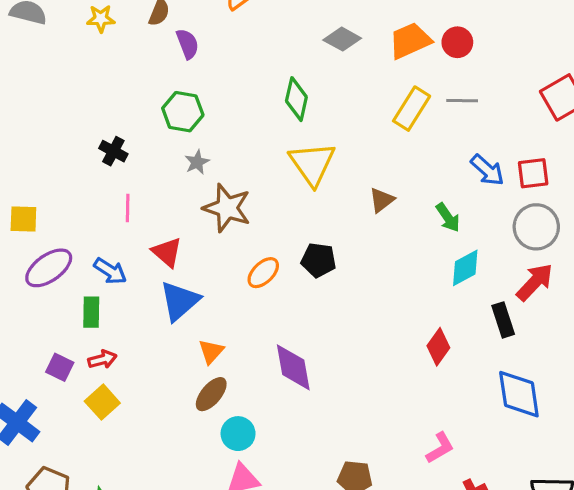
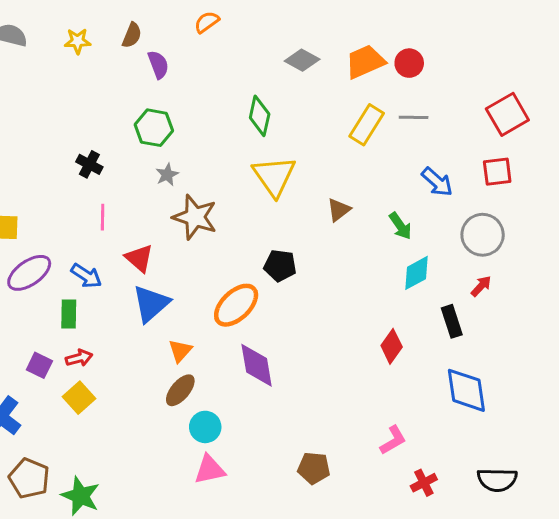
red square: (533, 173) -> (497, 172), moved
orange ellipse: (263, 273) -> (236, 305), moved, size x1.5
red arrow: (535, 282) -> (481, 286), size x0.6

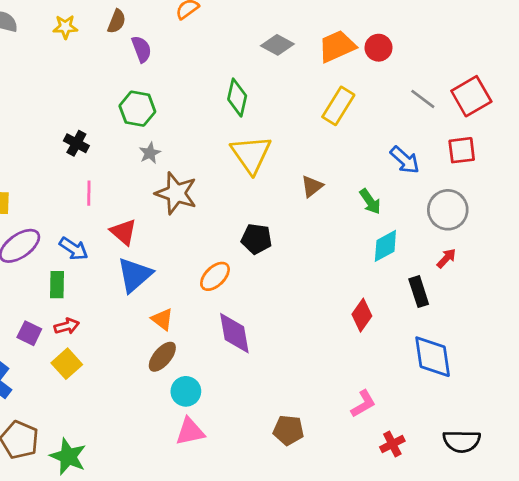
gray line: (414, 117) -> (423, 99), moved, turned 36
orange ellipse: (236, 305) -> (215, 276), size x0.7
orange triangle: (180, 351) -> (162, 319), turned -35

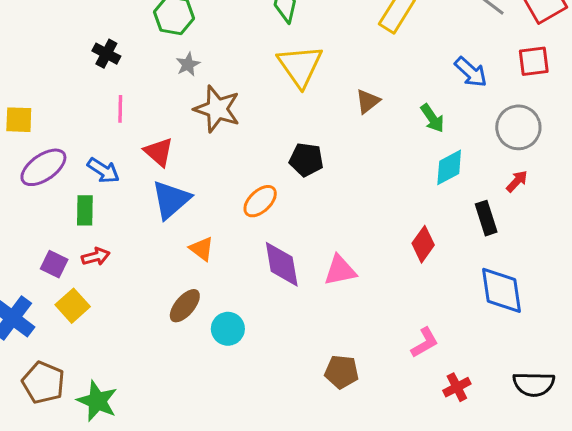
brown ellipse: (162, 357) -> (185, 306), moved
yellow square: (67, 364) -> (73, 306), moved
pink triangle: (190, 432) -> (340, 270), moved

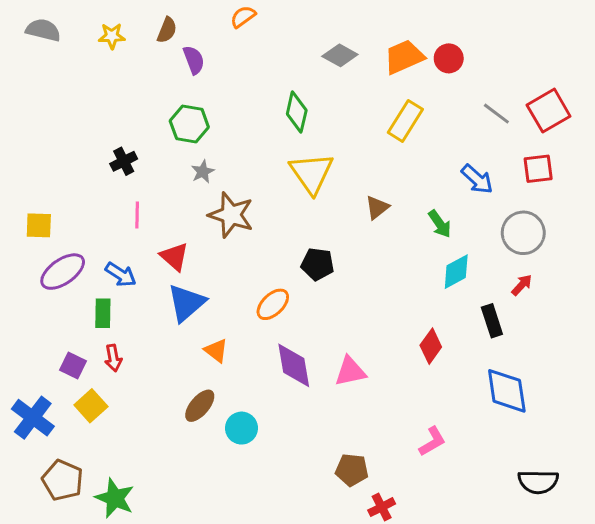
black cross: (106, 54) -> (124, 161), turned 35
red arrow: (96, 257) -> (113, 358), turned 95
red cross: (457, 387) -> (382, 507), moved

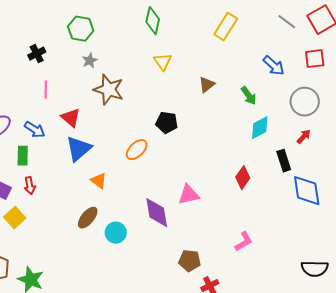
yellow triangle: (312, 173) -> (163, 62), size x0.6
purple diamond: (294, 365) -> (157, 213), moved
blue diamond: (507, 391) -> (307, 191), moved

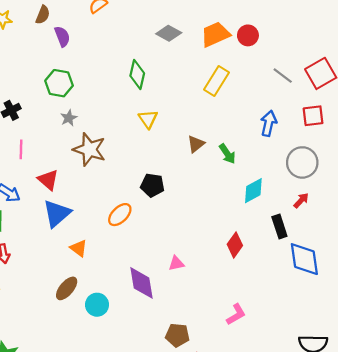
blue arrow: (274, 66) -> (269, 123), turned -120
green arrow: (249, 96) -> (227, 154), moved
pink triangle: (189, 195) -> (176, 263), size x0.7

